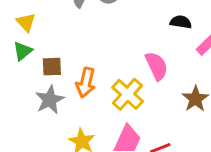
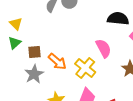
black semicircle: (181, 22) -> (118, 19), size x1.5
orange arrow: (86, 82) -> (57, 61), turned -60

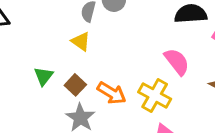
yellow triangle: (16, 24) -> (81, 41), moved
brown square: (34, 52) -> (75, 85), turned -32

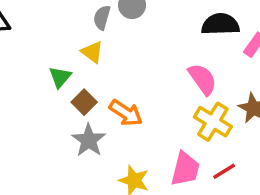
green triangle: (44, 76) -> (60, 77), moved
yellow cross: (155, 96) -> (213, 122), moved

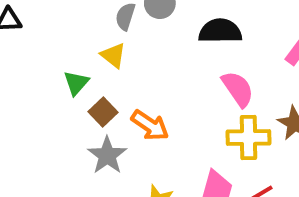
black semicircle: (220, 24) -> (220, 31), moved
yellow cross: (213, 122) -> (249, 138), turned -33

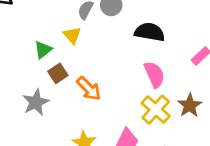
yellow cross: (249, 138) -> (156, 110), turned 32
gray star: (107, 155) -> (36, 102), moved

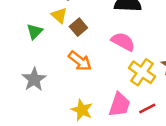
brown square: (58, 73) -> (78, 27), moved
pink semicircle: (154, 74) -> (123, 42), moved, turned -30

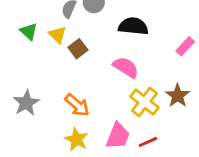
green triangle: (35, 32) -> (29, 31), moved, turned -36
orange arrow: (80, 61) -> (77, 105), moved

